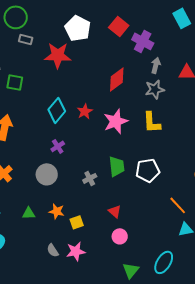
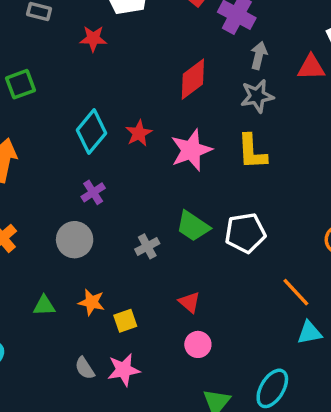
red star: (58, 55) -> (93, 39), size x0.6
green square: (15, 82) -> (20, 84), turned -30
green trapezoid: (117, 166) -> (193, 226), turned 130

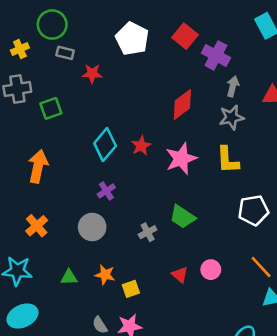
red star: (93, 39) -> (92, 74), moved
white pentagon: (245, 233) -> (253, 210), moved
pink circle: (198, 344) -> (211, 270), moved

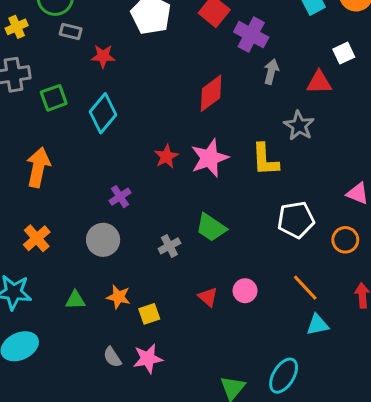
gray star: (231, 117) -> (299, 126), moved, turned -30
cyan diamond: (105, 144) -> (103, 113), moved
red star: (141, 146) -> (166, 156), moved

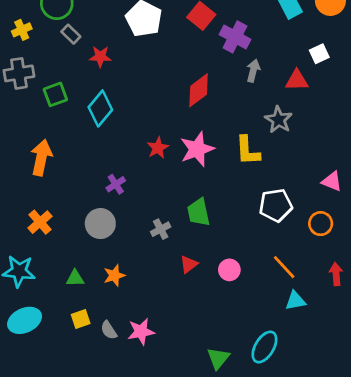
gray rectangle: (71, 31) -> (71, 34), turned 30
green trapezoid: (211, 227) -> (199, 212), turned 44
orange star: (118, 297) -> (114, 275), turned -30
red triangle: (208, 297) -> (189, 264), moved, turned 42
yellow square: (149, 314) -> (81, 319), moved

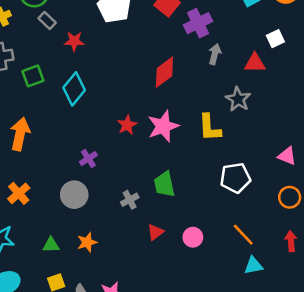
purple cross: (235, 37) -> (198, 23), turned 36
orange circle: (321, 224) -> (290, 197), moved

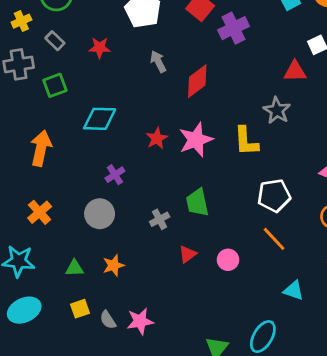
gray rectangle: (47, 21) -> (55, 41), moved
gray arrow: (215, 54) -> (158, 62), moved, turned -42
cyan diamond: (74, 89) -> (100, 119), moved, turned 52
orange line: (243, 235) -> (274, 239), moved
cyan triangle: (253, 266) -> (294, 291), turned 30

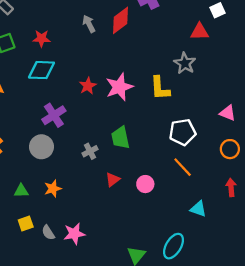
red star: (100, 48) -> (41, 38), moved
red diamond: (197, 81) -> (120, 20), moved
purple cross: (115, 175) -> (54, 115), size x1.5

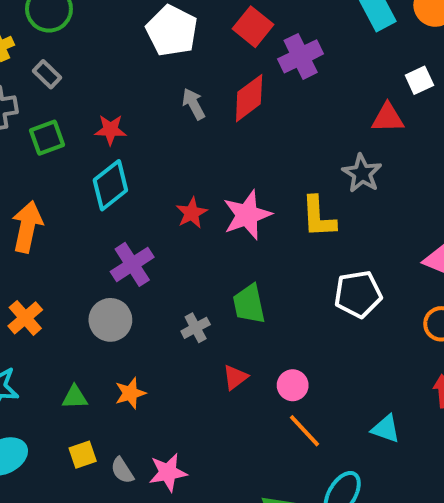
cyan diamond: (41, 70) -> (110, 185), turned -40
orange line: (183, 167) -> (305, 431), moved

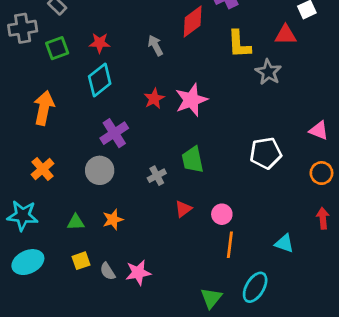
gray arrow: (194, 104) -> (155, 45), moved
yellow L-shape: (318, 217) -> (239, 44), moved
orange line: (305, 431) -> (230, 245), turned 50

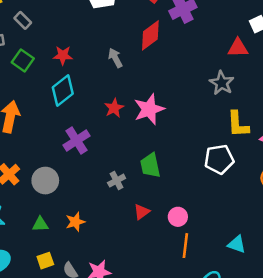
yellow L-shape: (239, 44) -> (238, 124), moved
green square: (57, 48) -> (23, 60), turned -35
gray circle: (100, 170) -> (45, 181), moved

